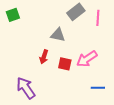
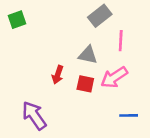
pink line: (98, 18) -> (121, 41), moved
gray triangle: (58, 35) -> (88, 55), moved

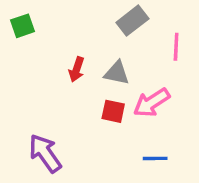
pink line: (121, 41) -> (176, 47), moved
red arrow: (58, 75) -> (77, 69), moved
blue line: (129, 115) -> (155, 158), moved

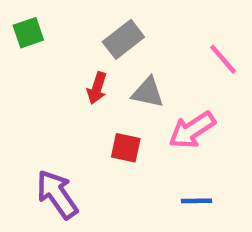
gray rectangle: (132, 21) -> (123, 39), moved
pink line: (176, 47) -> (223, 59), turned -44
red square: (113, 111) -> (126, 148), moved

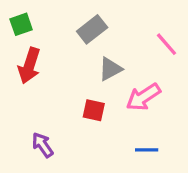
red arrow: (97, 88) -> (29, 66), moved, size x1.5
gray triangle: (148, 92) -> (110, 69), turned -40
purple arrow: (57, 194) -> (43, 145), size x0.7

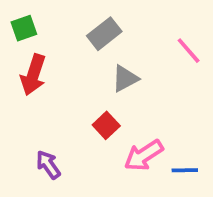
pink arrow: (143, 97) -> (144, 155), moved
red square: (94, 110) -> (106, 125), turned 35
blue line: (147, 150) -> (185, 170), moved

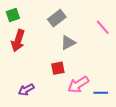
red square: (106, 125) -> (58, 68), turned 32
purple arrow: (48, 165) -> (26, 90), turned -84

